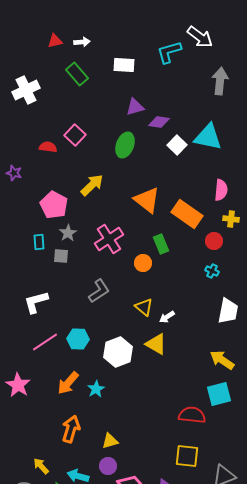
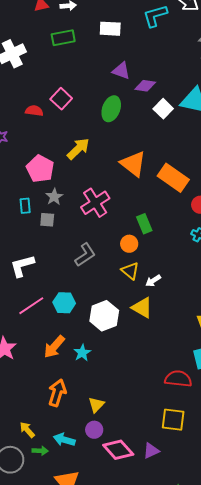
green rectangle: (77, 74) -> (63, 38), turned -60
purple triangle: (135, 107) -> (121, 71), turned 36
green rectangle: (161, 244) -> (144, 224), moved
orange circle: (143, 263) -> (129, 244), moved
yellow triangle: (110, 441) -> (96, 405), turned -30

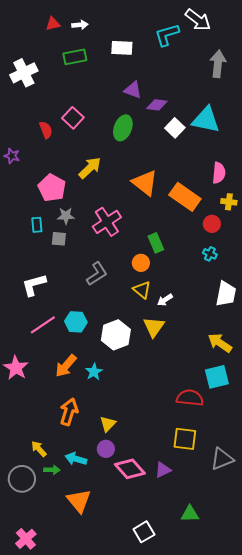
red semicircle: (34, 111) -> (46, 130), turned 60
gray star: (54, 197) -> (66, 216), turned 30
yellow triangle: (142, 308) -> (154, 327), turned 35

